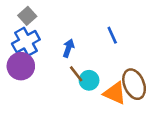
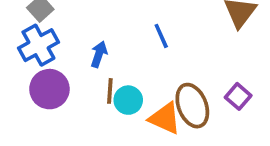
purple circle: (21, 66) -> (49, 89), moved
brown line: (76, 74) -> (110, 91), turned 42

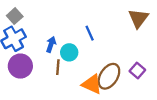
cyan circle: (128, 100) -> (69, 52), moved
brown ellipse: (192, 106) -> (109, 76), turned 55

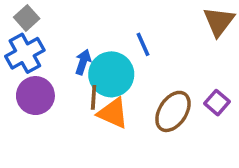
cyan circle: (69, 52) -> (111, 74), size x1.6
orange triangle: (92, 84) -> (113, 113), moved

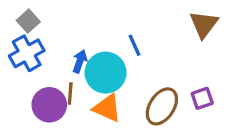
purple circle: (35, 96) -> (49, 105), moved
brown line: (94, 97) -> (70, 94), moved
purple square: (217, 103) -> (202, 98), turned 30

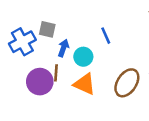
gray square: (28, 21) -> (47, 29), moved, turned -35
cyan circle: (106, 73) -> (83, 57), size x0.6

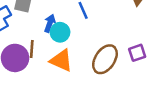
blue arrow: (63, 48) -> (50, 23), moved

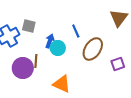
brown ellipse: (105, 59) -> (93, 49), moved
orange triangle: (61, 61) -> (62, 84), moved

